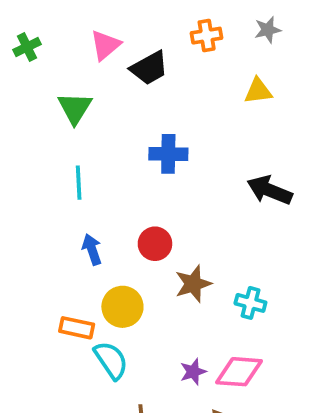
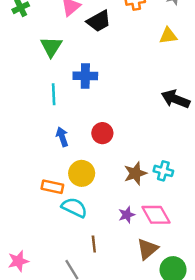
blue cross: (168, 154) -> (85, 76), moved
brown star: (193, 284) -> (135, 173), moved
cyan semicircle: (111, 360) -> (74, 207), turned -30
pink diamond: (239, 372) -> (156, 215), turned 56

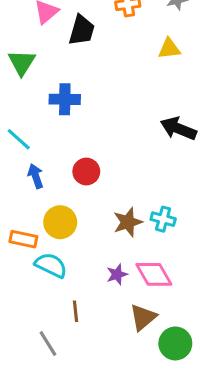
black trapezoid: (99, 21) -> (82, 30), turned -45
cyan line: (54, 94) -> (19, 139), moved, turned -45

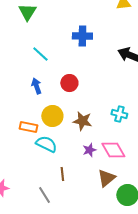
blue cross: (65, 99) -> (82, 36), moved
cyan line: (19, 139) -> (40, 54), moved
brown star: (128, 222) -> (82, 121), moved, turned 30

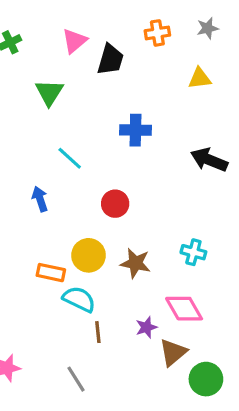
blue arrow: (36, 86) -> (40, 199), moved
purple star: (89, 150) -> (146, 327), moved
brown line: (62, 174) -> (98, 332), moved

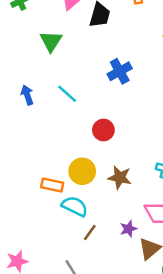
blue cross: (135, 130) -> (120, 71), turned -30
blue arrow: (40, 199) -> (27, 95), moved
brown line: (98, 332) -> (90, 232), turned 42

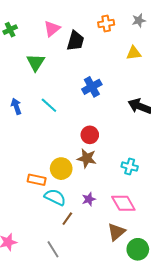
red circle: (103, 130) -> (90, 135), moved
brown star: (120, 177) -> (87, 158), moved
purple star: (128, 229) -> (89, 199), moved

